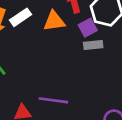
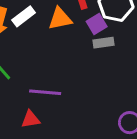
purple line: (53, 100) -> (45, 92), moved

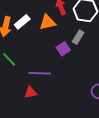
purple square: (97, 24) -> (63, 49), moved
gray rectangle: (104, 43) -> (78, 37), turned -48

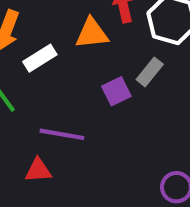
white rectangle: (22, 22) -> (40, 58), moved

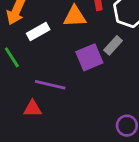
purple square: (116, 91) -> (89, 57), size x1.4

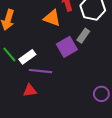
orange triangle: (75, 16) -> (52, 18), turned 30
white rectangle: (38, 31) -> (27, 57), moved

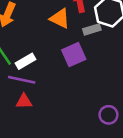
gray rectangle: (83, 36) -> (92, 29), moved, turned 32
purple line: (41, 71) -> (22, 80), moved

